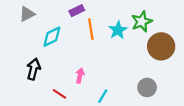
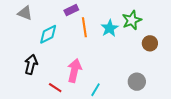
gray triangle: (27, 14) -> (25, 13), turned 49
brown circle: (161, 46) -> (150, 43), size x0.6
pink arrow: (80, 76) -> (74, 71), size x1.6

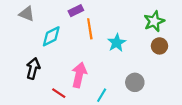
green star: (132, 20) -> (154, 21), moved
cyan star: (110, 28) -> (117, 43), moved
gray circle: (137, 82) -> (135, 82), moved

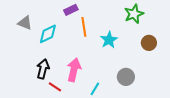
gray triangle: (27, 14) -> (25, 23), moved
green star: (154, 21) -> (134, 14), moved
black arrow: (33, 68) -> (43, 69), moved

